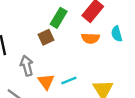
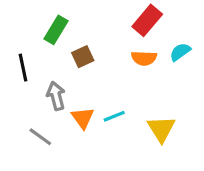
green rectangle: (59, 18) -> (56, 30), moved
cyan semicircle: (117, 34) -> (180, 52), turned 70

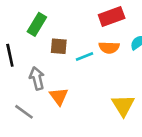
red rectangle: (147, 20) -> (112, 17), turned 30
brown square: (83, 57) -> (59, 46), turned 30
cyan line: (114, 116) -> (85, 56), moved

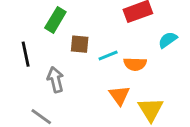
orange semicircle: (109, 47) -> (135, 64), moved
orange triangle: (59, 96) -> (119, 95), moved

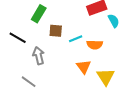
cyan semicircle: (168, 40) -> (114, 21), moved, turned 96
black line: (26, 54) -> (18, 38), turned -48

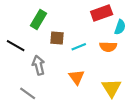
cyan semicircle: (114, 21) -> (120, 27), turned 48
orange semicircle: (95, 45) -> (108, 47), moved
orange triangle: (84, 67) -> (77, 77), moved

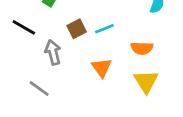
brown square: (57, 38) -> (77, 29), moved, turned -32
orange semicircle: (108, 47) -> (142, 48), moved

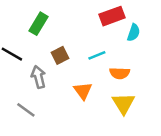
cyan line: (104, 29) -> (97, 55), moved

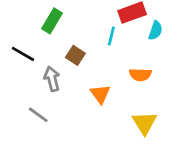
brown square: (60, 55) -> (75, 55), turned -30
cyan line: (97, 55) -> (111, 36), moved, turned -54
yellow triangle: (123, 104) -> (144, 123), moved

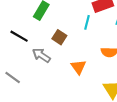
gray arrow: (52, 79) -> (41, 55), turned -42
gray line: (38, 115) -> (13, 78), moved

